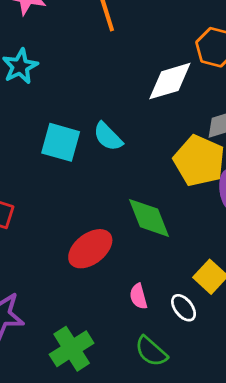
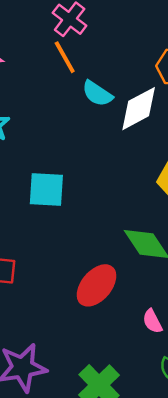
cyan semicircle: (108, 137) -> (97, 94), moved

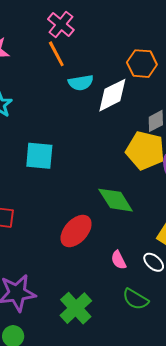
cyan semicircle: (97, 94) -> (81, 83), turned -45

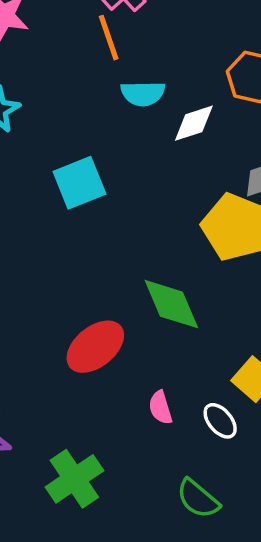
white diamond: (112, 95) -> (194, 123), size x0.7
cyan square: (39, 156) -> (79, 183), moved, turned -36
green semicircle: (135, 299) -> (198, 499), moved

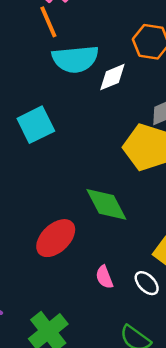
cyan semicircle: (143, 93) -> (75, 59), size x1.5

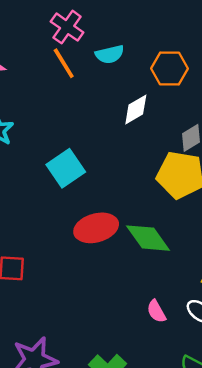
cyan semicircle: (75, 59) -> (110, 54), moved, size x0.6
red ellipse: (56, 238) -> (96, 228), moved, turned 36

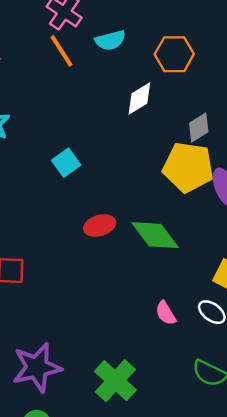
cyan square: (66, 168) -> (66, 163), size x0.7
red ellipse: (96, 228) -> (100, 225), size x0.7

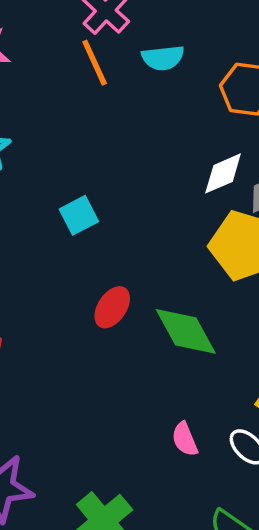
white diamond: (139, 99) -> (223, 173), moved
red ellipse: (100, 225) -> (112, 307), turned -48

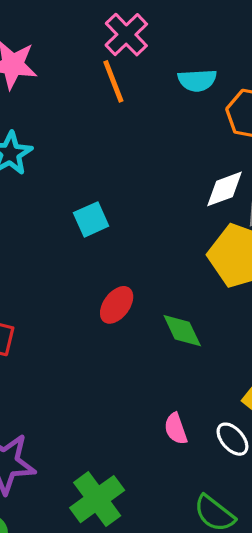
cyan semicircle: (163, 58) -> (197, 80), moved
green diamond: (186, 331) -> (182, 331), size x0.7

